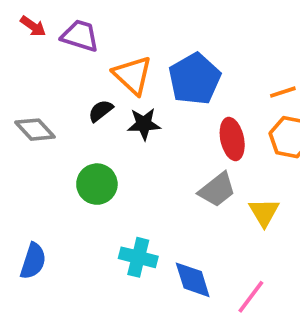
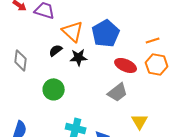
gray diamond: (35, 130) -> (21, 60), turned 50
red ellipse: (232, 139) -> (126, 65), turned -55
yellow triangle: (264, 212) -> (140, 121), moved

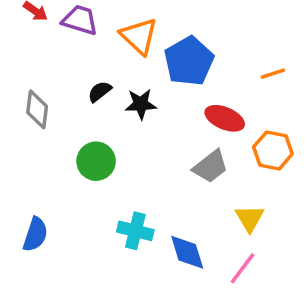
orange triangle: (73, 31) -> (139, 36), moved
orange hexagon: (157, 64) -> (273, 150), moved

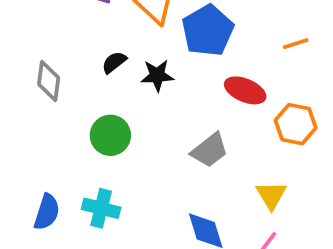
gray trapezoid: (210, 167) -> (210, 150), moved
cyan cross: (135, 231) -> (101, 208), moved

